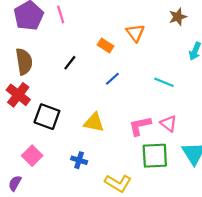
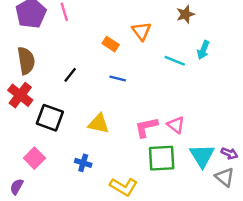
black line: (70, 63) -> (70, 75), moved
blue line: (112, 79) -> (118, 78), turned 56
cyan line: (164, 82) -> (175, 61), moved

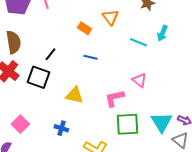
black square: (50, 118) -> (38, 77), moved
pink triangle: (176, 125) -> (139, 80), moved

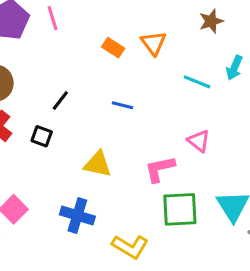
orange rectangle: (84, 28) -> (113, 48), moved
black square: (38, 77) -> (42, 136), size x0.6
blue cross: (61, 128) -> (77, 215), size x1.5

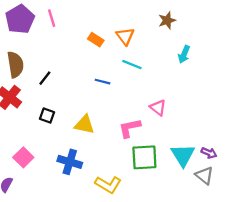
cyan line: (197, 82) -> (132, 65), moved
black line: (60, 100) -> (45, 78), moved
black square: (42, 136) -> (47, 115), moved

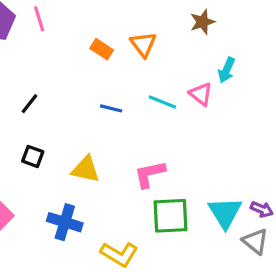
cyan line: (132, 65) -> (162, 102), moved
pink triangle: (158, 108) -> (201, 94), moved

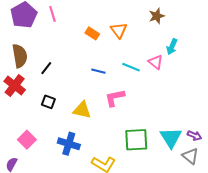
pink L-shape: (150, 174) -> (115, 98), moved

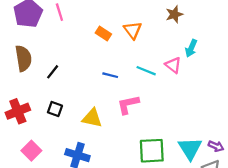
red cross: (15, 85) -> (18, 111), moved, turned 30

